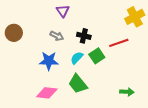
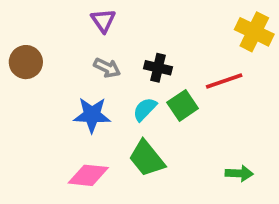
purple triangle: (63, 11) -> (103, 21), moved
yellow cross: (135, 17) -> (254, 32), turned -36

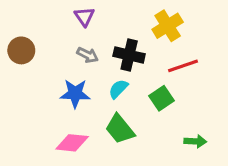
yellow cross: (254, 32) -> (168, 26), moved, turned 32
black cross: (158, 68) -> (129, 55), size x1.4
green square: (183, 105) -> (161, 98), moved

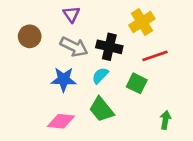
brown circle: (21, 50) -> (30, 36), moved
gray arrow: (88, 55) -> (74, 47), size x1.5
green square: (161, 98) -> (137, 83), turned -30
green arrow: (195, 141) -> (165, 120), turned -84

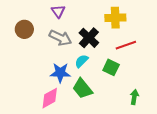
yellow cross: (142, 22) -> (115, 18), turned 30
black cross: (109, 47) -> (89, 38), turned 30
blue star: (64, 79) -> (60, 73), moved
pink diamond: (61, 121) -> (50, 98), turned -35

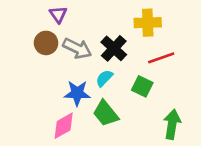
purple triangle: (58, 11) -> (58, 14), moved
brown circle: (24, 29) -> (46, 43), moved
green arrow: (134, 97) -> (172, 124), size x1.5

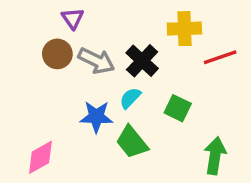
red line: (161, 58) -> (220, 57), moved
pink diamond: (64, 126) -> (40, 157), moved

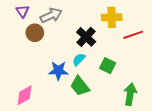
purple triangle: (73, 18) -> (23, 11), moved
gray arrow: (96, 61) -> (51, 15), moved, turned -50

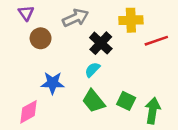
gray arrow: (51, 15) -> (75, 18), moved
green square: (108, 66) -> (126, 101), moved
blue star: (58, 71) -> (53, 83), moved

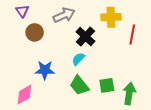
red line: (156, 41) -> (132, 34), turned -60
green square: (126, 101) -> (107, 85), turned -35

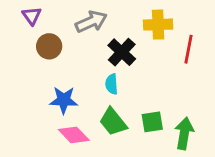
cyan semicircle: (78, 59) -> (112, 84), turned -48
pink diamond: (24, 95) -> (74, 135), moved, turned 75

